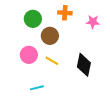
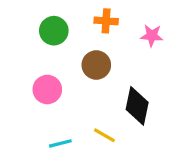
brown circle: (50, 36) -> (96, 65), moved
yellow line: (52, 61) -> (104, 135), moved

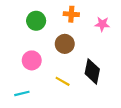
yellow line: (104, 135) -> (63, 81), moved
cyan line: (60, 143) -> (22, 93), moved

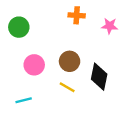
green circle: (36, 21) -> (19, 27), moved
brown circle: (65, 44) -> (70, 61), moved

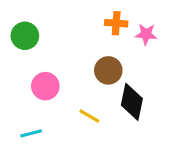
orange cross: (77, 15) -> (116, 23), moved
brown circle: (70, 61) -> (108, 70), moved

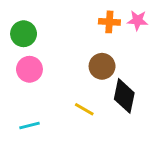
pink star: (146, 34) -> (138, 20), moved
pink circle: (45, 86) -> (29, 69), moved

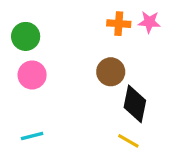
yellow line: (84, 109) -> (128, 141), moved

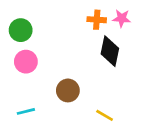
brown circle: (111, 72) -> (68, 90), moved
black diamond: (135, 104) -> (110, 51), moved

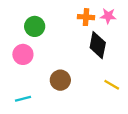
green circle: (21, 30) -> (35, 26), moved
yellow line: (105, 115) -> (112, 85), moved

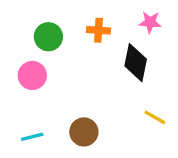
orange cross: (86, 17) -> (98, 30), moved
brown circle: (60, 80) -> (84, 132), moved

